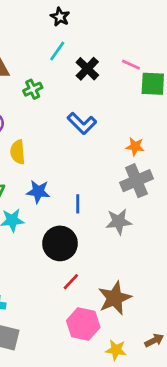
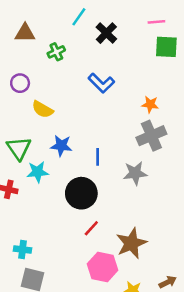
pink line: (131, 65) -> (156, 22), moved, turned -30
yellow semicircle: (18, 152) -> (43, 109), turned -55

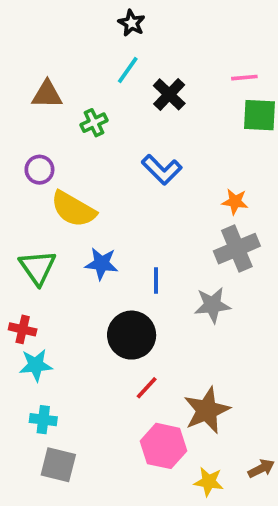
yellow semicircle: (43, 109) -> (73, 209), size x1.4
cyan star: (38, 172) -> (36, 365), moved

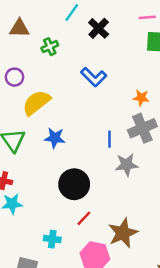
yellow semicircle: (73, 209) -> (36, 103), turned 112
blue line: (156, 281) -> (109, 139), moved
cyan cross: (43, 420) -> (52, 239), moved

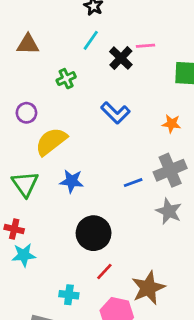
pink line: (147, 17) -> (145, 46), moved
brown triangle: (19, 28) -> (28, 44), moved
orange star: (141, 98) -> (171, 124), moved
blue line: (109, 139) -> (133, 183), turned 70
gray star: (127, 165) -> (169, 211), moved, turned 30

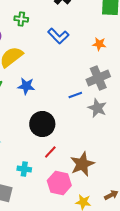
green cross: (66, 79) -> (21, 19), moved, turned 32
blue line: (133, 183) -> (75, 95), moved

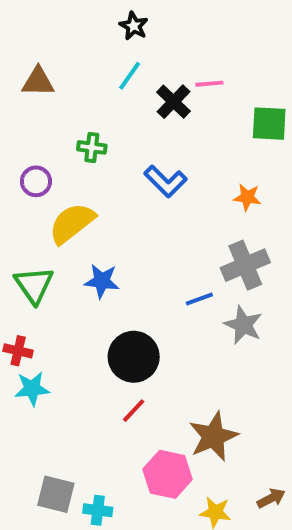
red line: (50, 152) -> (134, 411), moved
cyan cross: (24, 169) -> (98, 510), moved

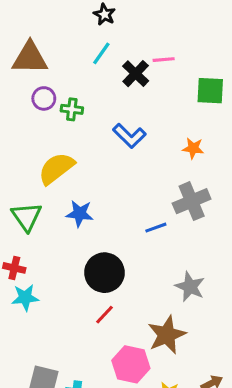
brown triangle: (38, 82) -> (30, 58), size x1.4
purple circle: (36, 181) -> (44, 98), moved
gray star: (243, 325) -> (190, 287), moved

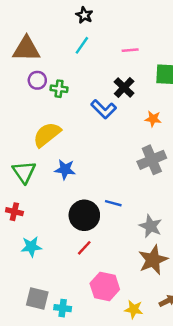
black cross: (136, 74) -> (124, 87), moved
blue line: (156, 228) -> (113, 203), moved, turned 35
cyan star: (25, 298) -> (31, 247), moved
brown star: (167, 335) -> (153, 260), moved

